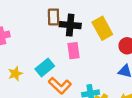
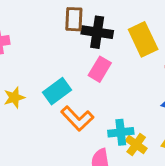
pink rectangle: (73, 51) -> (100, 69), turned 35

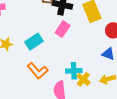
orange L-shape: (77, 118) -> (38, 71), moved

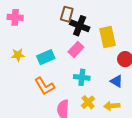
cyan cross: (74, 71) -> (82, 77), moved

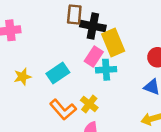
yellow rectangle: (108, 37) -> (113, 42), moved
cyan cross: (82, 77) -> (106, 70), moved
yellow cross: (88, 102) -> (89, 104), moved

